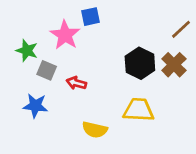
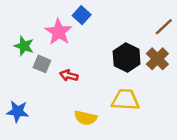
blue square: (90, 17) -> (82, 15), turned -36
blue star: (35, 106) -> (18, 111), moved

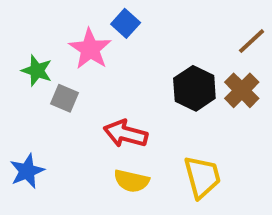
red arrow: (69, 75) -> (126, 134), moved, size x1.5
yellow trapezoid: (125, 100) -> (202, 177), moved, turned 72
blue star: (18, 111) -> (27, 171), turned -30

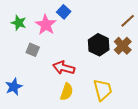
green star: (37, 71) -> (19, 23), moved
yellow semicircle: (131, 181) -> (67, 92), turned -84

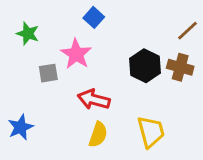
pink star: (46, 25) -> (76, 54), moved
brown cross: (123, 46) -> (180, 67), turned -30
gray square: (33, 50) -> (48, 73), turned -32

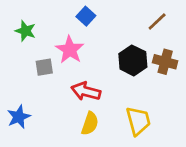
brown line: (187, 31) -> (157, 21), moved

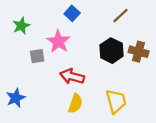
brown line: (157, 21) -> (120, 16), moved
green star: (25, 31) -> (21, 26), turned 30

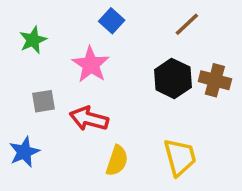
gray square: (37, 56) -> (43, 101), moved
red arrow: (72, 76) -> (89, 119), moved

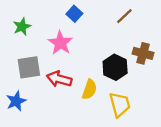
black hexagon: (173, 78) -> (115, 67), moved
gray square: (43, 101) -> (29, 67), size x1.5
yellow semicircle: (117, 161) -> (89, 89), moved

